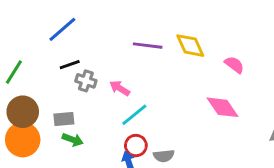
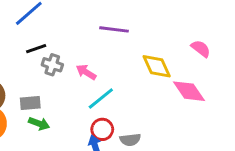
yellow diamond: (190, 46) -> (157, 66), moved

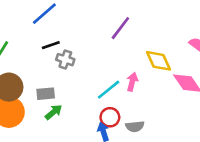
purple line: (114, 29) -> (120, 28), turned -60
pink arrow: (86, 72) -> (132, 82), moved, turned 72
green arrow: (39, 124) -> (53, 112), turned -60

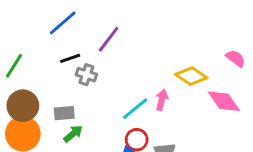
purple line: (120, 28) -> (109, 39), moved
yellow diamond: (158, 61) -> (191, 76), turned -32

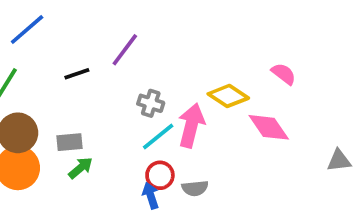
blue line: (63, 23) -> (27, 29), moved
gray cross: (86, 75) -> (151, 103), moved
pink arrow: (162, 100) -> (191, 125), size x1.6

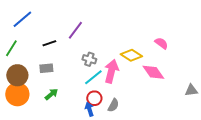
gray rectangle: (69, 142) -> (46, 68), moved
gray semicircle: (195, 188) -> (113, 105), turned -56

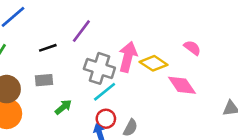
gray cross: (89, 59) -> (99, 68), size x1.6
pink arrow: (111, 71) -> (128, 57), moved
green arrow: (51, 94) -> (63, 107), moved

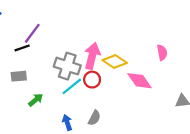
purple line: (81, 31) -> (32, 33), moved
pink semicircle: (192, 48) -> (162, 53), moved, turned 42
red circle: (106, 119) -> (92, 80), moved

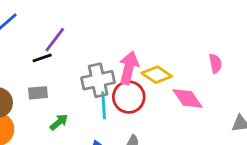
gray cross: (67, 66) -> (98, 80), turned -30
red circle: (92, 80) -> (129, 97), size x1.5
cyan line: (72, 86) -> (104, 105), turned -55

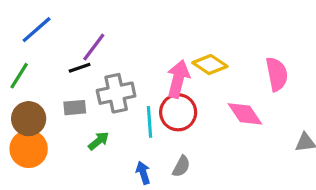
pink semicircle: (215, 63) -> (277, 74), size x1.5
yellow diamond: (157, 75) -> (210, 65), moved
gray cross: (98, 80) -> (116, 93), moved

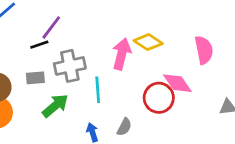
red circle: (178, 112) -> (159, 98), moved
green arrow: (99, 141) -> (55, 106), size x1.5

